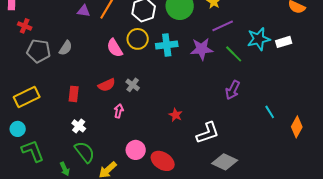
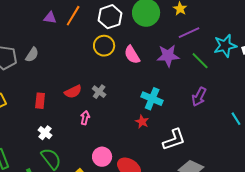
cyan cross: (167, 45) -> (152, 99), moved, turned 30
pink semicircle: (115, 48) -> (132, 55), moved

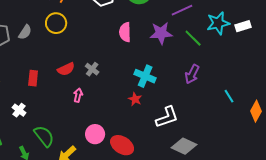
yellow circle: (104, 46) -> (56, 23), moved
pink semicircle: (132, 55) -> (125, 32), turned 30
white cross: (45, 133) -> (19, 110), moved

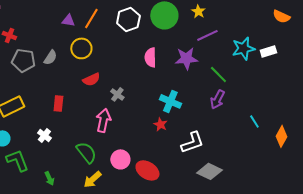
green line: (193, 38) -> (218, 74), moved
red semicircle: (66, 69) -> (91, 79), moved
pink arrow: (78, 95) -> (103, 120), size x1.6
green semicircle: (44, 136) -> (86, 152), moved

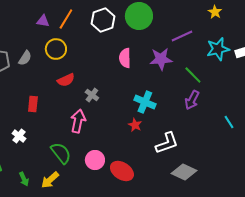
yellow star: (198, 11) -> (215, 12), moved
yellow arrow: (92, 179) -> (50, 180), moved

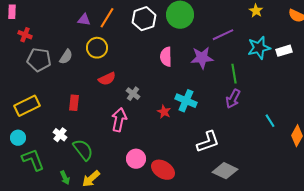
green line: (193, 75) -> (234, 74), turned 36
red star: (135, 125) -> (164, 112), moved
green semicircle: (61, 153) -> (83, 150), moved

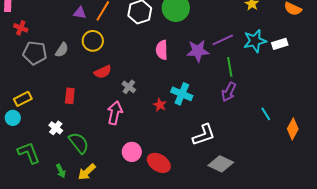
purple line: (223, 35) -> (223, 40), moved
yellow rectangle: (27, 106) -> (23, 99), size x0.7
cyan circle: (18, 138) -> (13, 118), moved

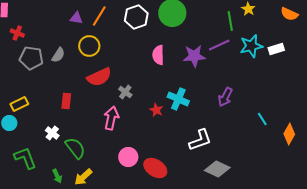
green line: (230, 67) -> (230, 21), moved
red semicircle: (103, 72) -> (99, 77), size x1.4

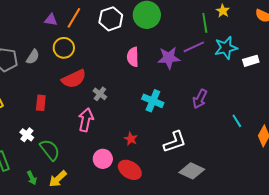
white rectangle: (276, 49) -> (251, 61), moved
red star: (156, 110) -> (131, 139), moved

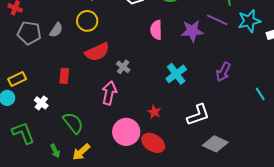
purple line: (194, 47) -> (217, 20), turned 50
cyan cross: (153, 101) -> (176, 74), turned 30
white cross: (27, 135) -> (41, 103), moved
pink circle: (103, 159) -> (126, 132), size x1.4

